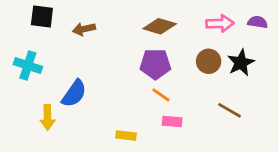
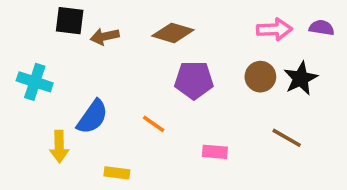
black square: (42, 16) -> (70, 21), moved
brown diamond: (160, 26) -> (173, 33), moved
orange line: (161, 95) -> (154, 124), moved
yellow rectangle: (126, 136) -> (117, 173), moved

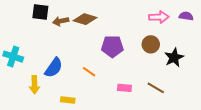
brown diamond: (173, 33) -> (85, 19), moved
black star: (301, 78) -> (174, 58), moved
cyan cross: (35, 82) -> (13, 57), moved
brown line: (287, 138) -> (156, 88), moved

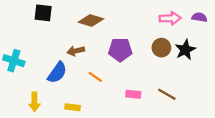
brown arrow: (61, 21) -> (76, 51), moved
black star: (174, 58) -> (185, 50), moved
yellow arrow: (34, 85) -> (34, 102), moved

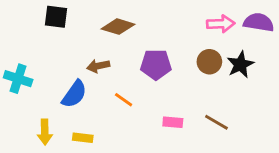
purple semicircle: (199, 17) -> (259, 22), size x1.5
yellow rectangle: (72, 107) -> (83, 138), moved

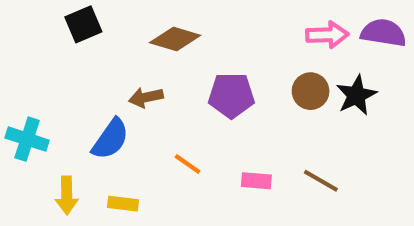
black square: (56, 17) -> (83, 24), turned -30
cyan cross: (18, 79) -> (27, 139), moved
orange line: (124, 100) -> (188, 164), moved

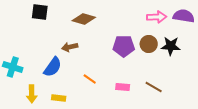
black square: (83, 24) -> (40, 12), turned 30
purple pentagon: (231, 95) -> (124, 46), moved
black star: (356, 95) -> (171, 46), turned 30

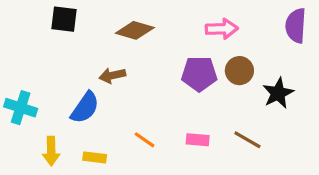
purple semicircle: (184, 16) -> (296, 26), turned -95
pink arrow: (157, 17) -> (222, 29), moved
black star: (171, 46) -> (278, 93), moved, turned -30
orange line: (90, 79) -> (144, 140), moved

